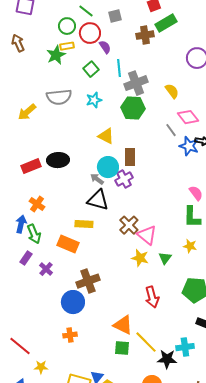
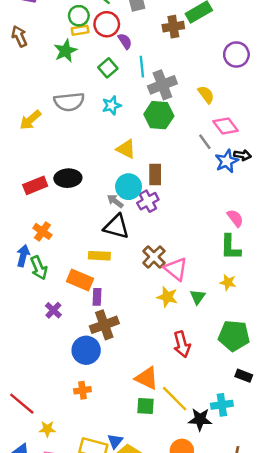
yellow rectangle: (67, 46) -> (80, 30), moved
blue star: (189, 146) -> (227, 161), turned 30
purple rectangle: (26, 258) -> (97, 297), moved, turned -32

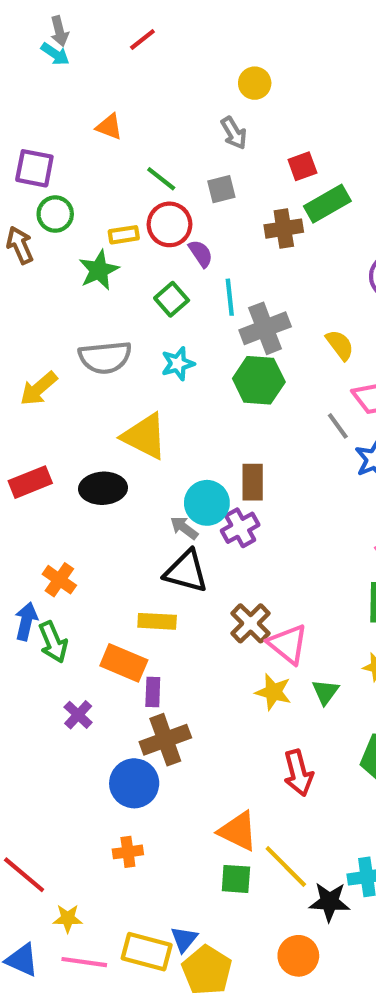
green circle: (79, 16) -> (55, 214), moved
yellow triangle: (126, 149) -> (145, 436), moved, size x1.4
red rectangle: (35, 185) -> (30, 482), moved

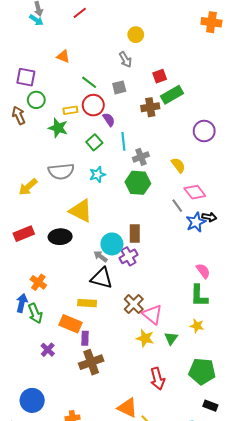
green star: (99, 270) -> (58, 128), turned -30
gray cross: (265, 328) -> (141, 157), size x0.7
blue circle: (134, 783) -> (32, 400), moved

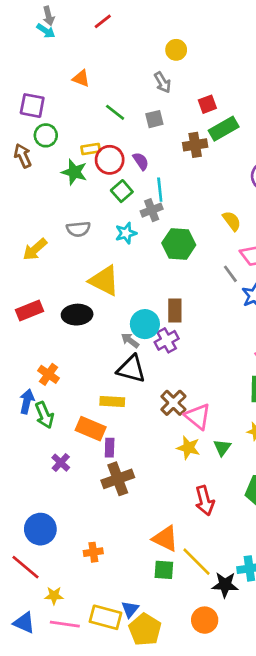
red circle: (93, 105) -> (110, 160), moved
gray cross: (141, 157) -> (152, 210), moved
gray semicircle: (61, 171) -> (78, 229), size x0.7

